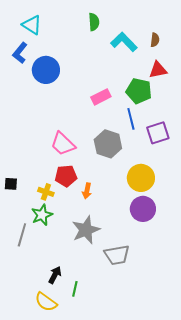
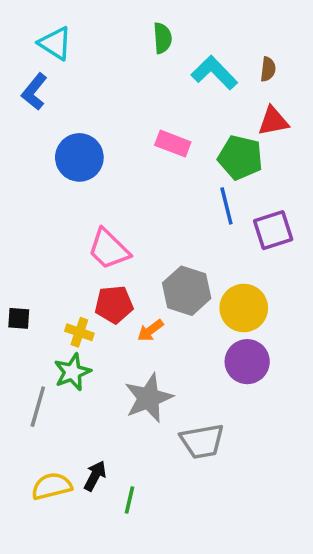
blue circle: (46, 70) -> (79, 157), moved
pink rectangle: (101, 97) -> (173, 144), moved, turned 48
gray hexagon: (108, 144) -> (187, 291), moved
orange arrow: (87, 191) -> (150, 330), turned 42
yellow semicircle: (46, 302) -> (52, 486), moved, turned 130

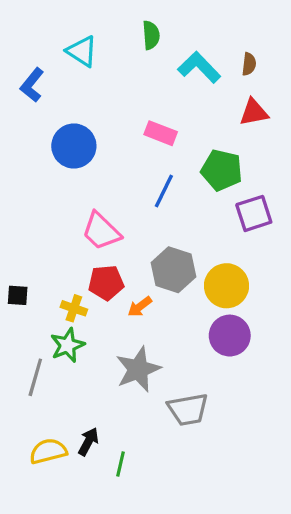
cyan triangle: (55, 43) -> (82, 51), moved
green pentagon: (240, 157) -> (222, 170), moved
blue line: (226, 206) -> (164, 191), moved, turned 40

